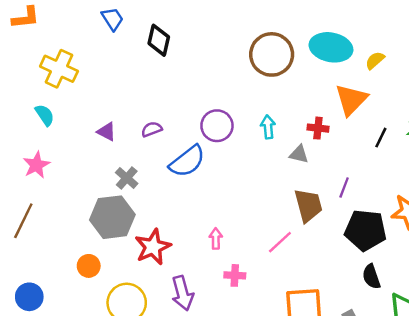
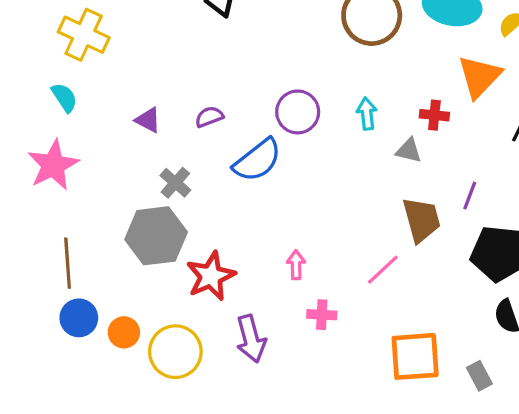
pink star: (36, 165) -> (53, 165), size x1.4
brown line: (23, 221) -> (68, 263), moved, turned -30
orange circle: (89, 266) -> (124, 332), moved
blue circle: (29, 297) -> (79, 318), moved

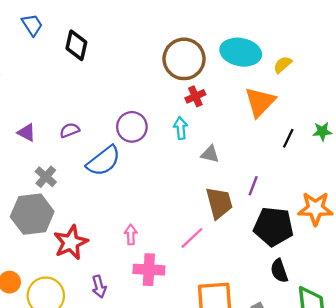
red cross: (434, 115) -> (195, 96), moved, turned -30
pink cross: (322, 315) -> (149, 270), size x1.5
purple arrow: (251, 339) -> (99, 287), size x0.7

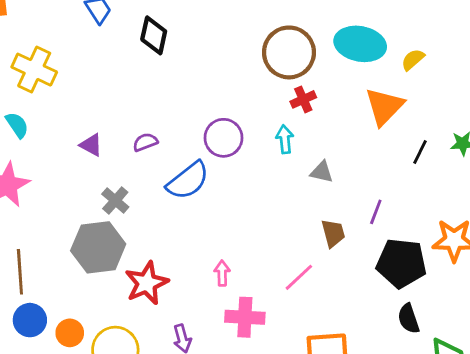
brown trapezoid: (219, 203) -> (333, 233), size x0.7

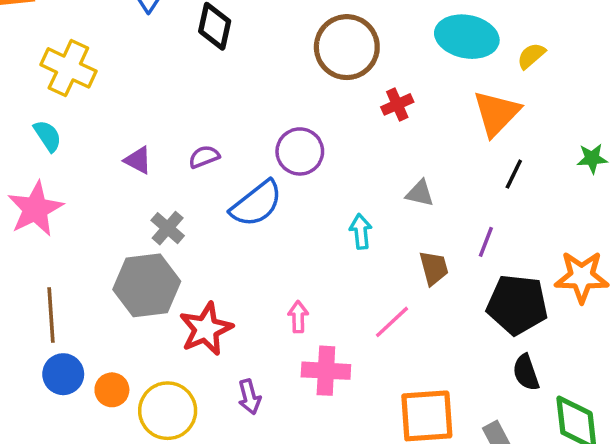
brown circle: (289, 52) -> (347, 47), moved
cyan arrow: (285, 139) -> (361, 231), moved
black line: (420, 152) -> (514, 174), moved

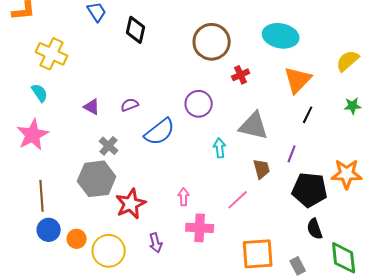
yellow semicircle: (531, 56) -> (348, 61), moved, size x1.4
purple circle: (300, 151) -> (199, 104), moved
gray triangle: (420, 193) -> (254, 126), size x1.8

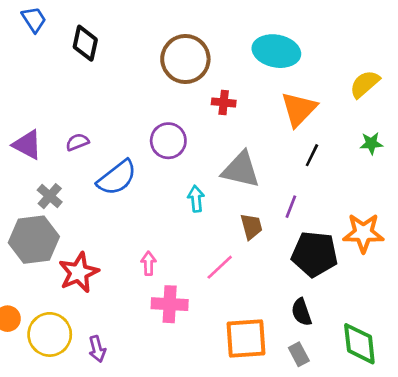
red cross: (241, 75) -> (224, 102), turned 30
purple triangle: (92, 107) -> (27, 145), size x1.4
black semicircle: (315, 229) -> (301, 312), moved
purple arrow: (156, 243) -> (97, 349), moved

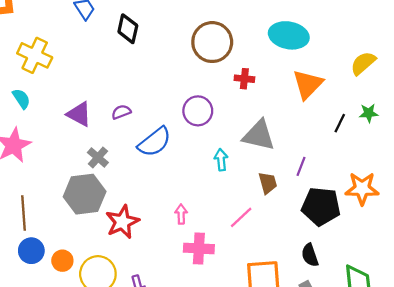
black line: (312, 155) -> (340, 123), moved

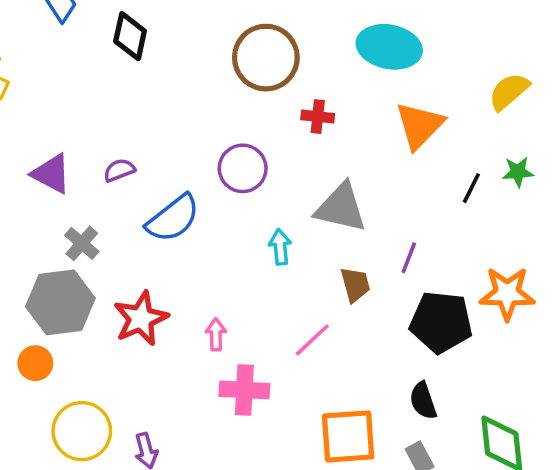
red star: (122, 222) -> (141, 318), moved
orange circle: (62, 261) -> (35, 363), moved

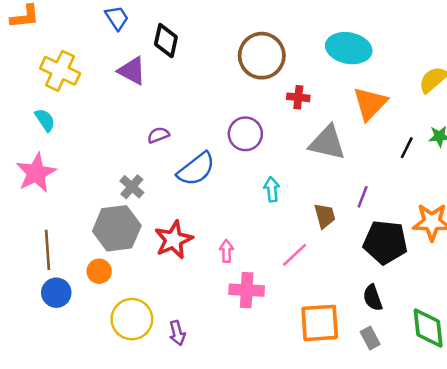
purple triangle: (51, 174) -> (132, 71), moved
gray triangle: (341, 208) -> (327, 143), moved

